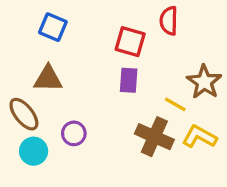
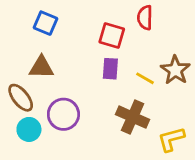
yellow line: (175, 104) -> (145, 78), moved
purple circle: (74, 133) -> (63, 114), size x1.5
yellow L-shape: (199, 137) -> (171, 139), moved, turned -44

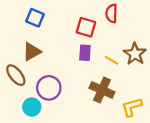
brown triangle: (41, 67) -> (32, 52), turned -30
cyan circle: (29, 129) -> (32, 107), moved

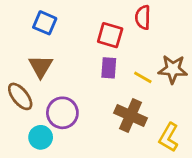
brown triangle: (32, 52) -> (41, 66), turned -30
brown star: (135, 54) -> (173, 69), turned -30
yellow L-shape: (132, 107) -> (169, 137), turned -45

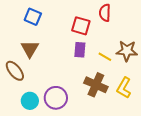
purple circle: (62, 113) -> (56, 98), moved
yellow L-shape: (169, 137) -> (124, 88), moved

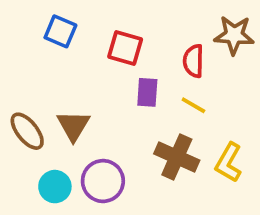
red semicircle: (105, 13) -> (193, 61), moved
red square: (81, 26) -> (125, 48), moved
brown triangle: (30, 49) -> (73, 126), moved
brown star: (127, 51) -> (234, 35), moved

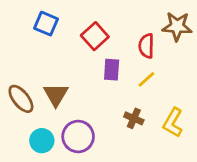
red square: (125, 48) -> (95, 36), turned 32
yellow line: (193, 105) -> (146, 79), turned -72
brown cross: (177, 157) -> (134, 118), size x0.6

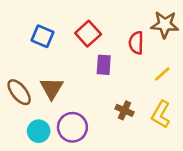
blue square: (46, 24) -> (43, 36), moved
yellow line: (146, 79) -> (162, 74), moved

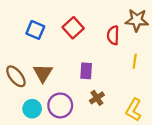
purple rectangle: (104, 65) -> (86, 71), moved
yellow line: (162, 74) -> (135, 61), turned -40
brown cross: (124, 110) -> (97, 98), moved, turned 32
yellow L-shape: (161, 114) -> (134, 110), moved

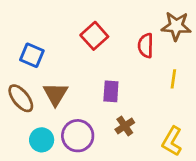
blue square: (35, 30) -> (32, 55), moved

